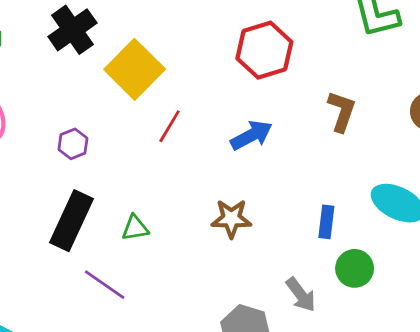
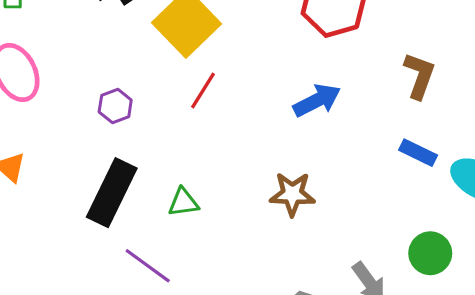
red line: (170, 126) -> (203, 90), moved
blue rectangle: (326, 222) -> (418, 153), moved, turned -72

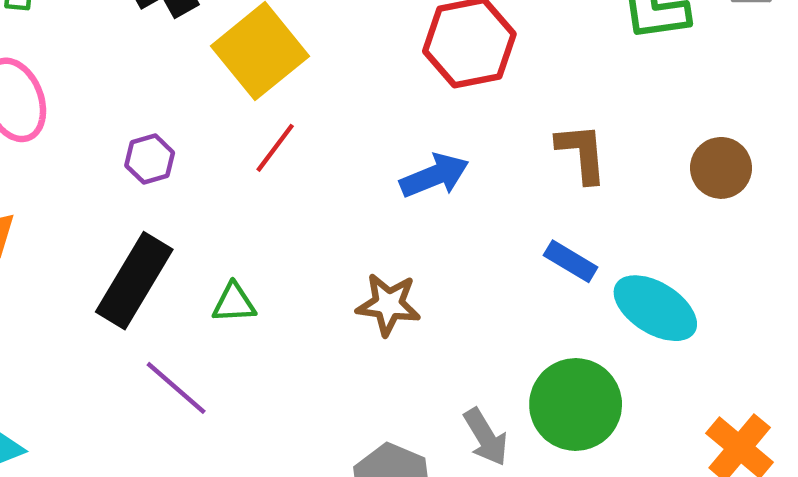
brown L-shape: (419, 76) -> (582, 153), turned -30
green circle: (430, 253) -> (576, 405), size x1.5

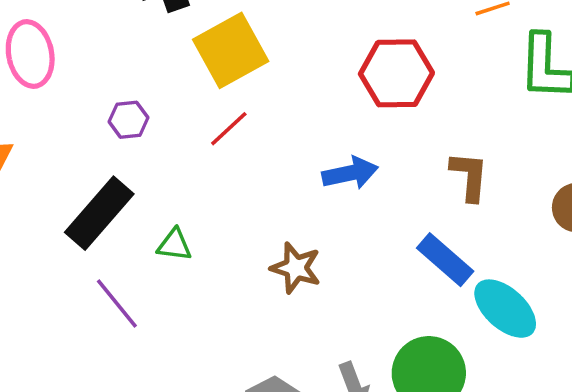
blue rectangle: (571, 261) -> (445, 260), size x1.4

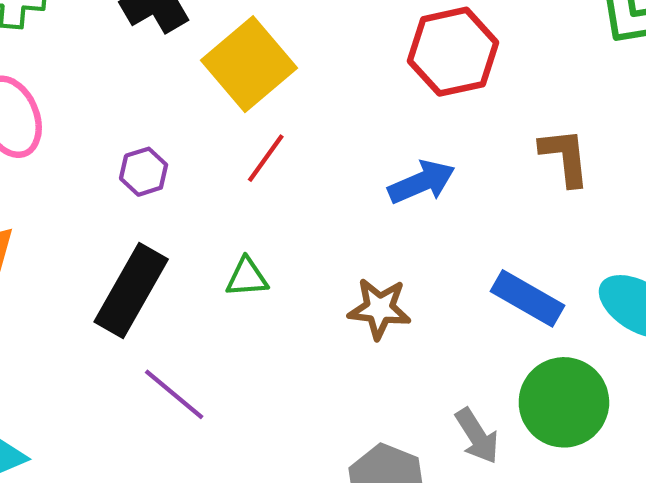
green triangle: (174, 245) -> (247, 277), moved
blue rectangle: (445, 260) -> (527, 298), moved

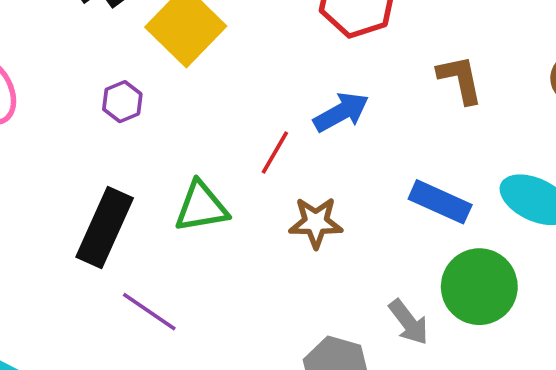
red line: (266, 158) -> (275, 153), moved
purple hexagon: (144, 172) -> (122, 102), moved
green triangle: (247, 277) -> (201, 207), size x1.5

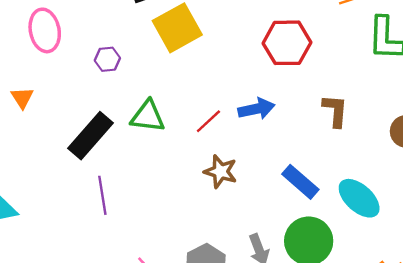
purple hexagon: (122, 102) -> (107, 59), moved
green triangle: (201, 207) -> (148, 116), moved
purple line: (149, 312) -> (102, 195), turned 30

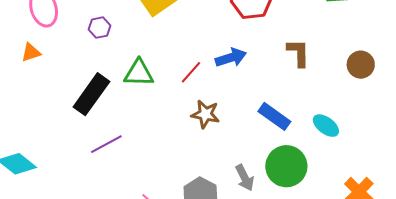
orange triangle: (22, 98) -> (31, 52), moved, turned 50
purple line: (102, 195) -> (106, 144), turned 76
cyan ellipse: (359, 198) -> (326, 126), size x0.7

